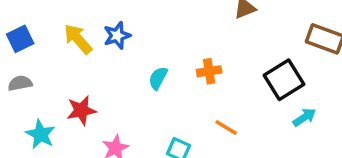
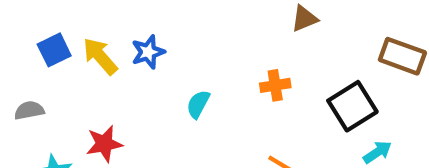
blue square: (20, 39) -> (54, 50), moved
orange cross: (209, 71) -> (275, 85), moved

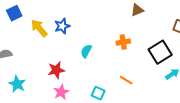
blue square: (54, 50) -> (14, 13), moved
red star: (104, 144) -> (56, 70), moved

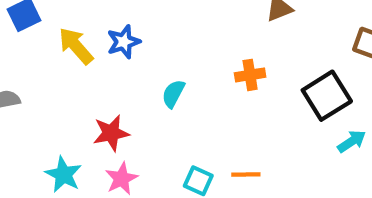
orange line: (126, 80) -> (246, 175), moved, turned -32
cyan star: (17, 84) -> (63, 175), moved

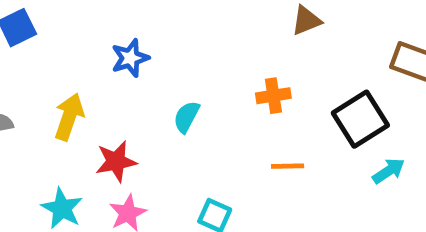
yellow arrow: (76, 46) -> (69, 117), moved, turned 60
orange line: (246, 175) -> (288, 166), moved

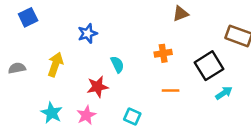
cyan semicircle: (186, 117) -> (117, 64), turned 126
red star: (116, 161) -> (97, 87), moved

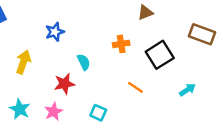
orange cross: (163, 53) -> (121, 44), moved
black square: (209, 66) -> (160, 55), moved
orange line: (171, 90) -> (136, 87), turned 35

